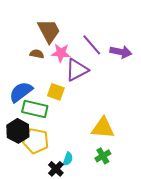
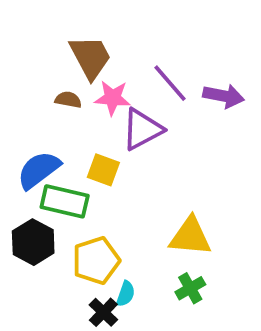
yellow pentagon: (36, 141) -> (96, 261), moved, turned -30

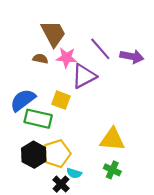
black hexagon: (33, 242) -> (34, 155), moved
green cross: (190, 288) -> (112, 170), turned -35
cyan semicircle: (126, 294) -> (74, 173), turned 88

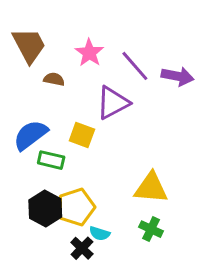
brown trapezoid: (53, 34) -> (29, 45), moved
pink star: (66, 58) -> (89, 53), moved, turned 30
green rectangle: (38, 119) -> (51, 160), size x0.7

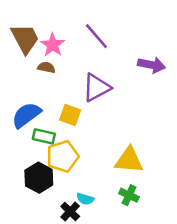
pink star: (89, 53) -> (53, 45), moved
purple line: (135, 66) -> (96, 36), moved
yellow pentagon: (76, 207) -> (63, 156), moved

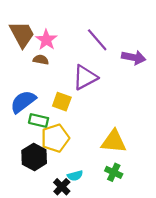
purple line: (96, 36) -> (97, 40), moved
cyan semicircle: (85, 199) -> (75, 176), turned -32

